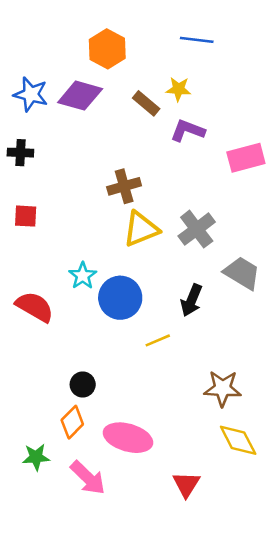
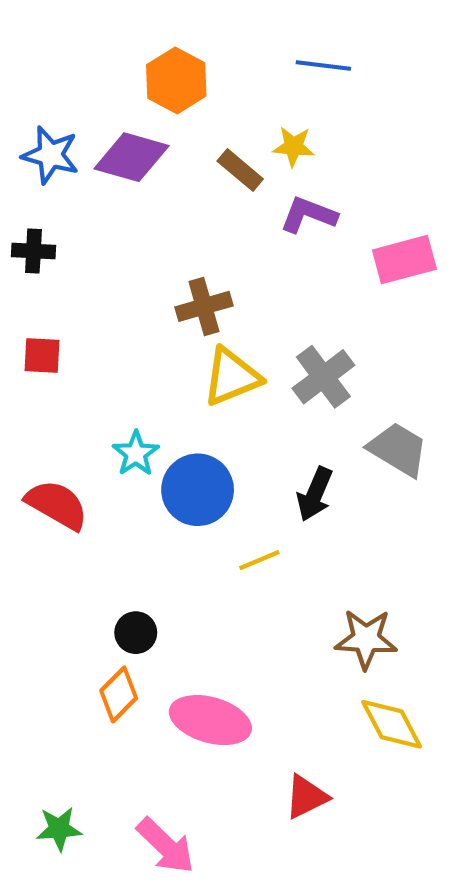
green star: (36, 457) -> (59, 829), moved
pink arrow: (88, 478) -> (166, 846), moved
red triangle: (186, 484) -> (306, 797), turned 32

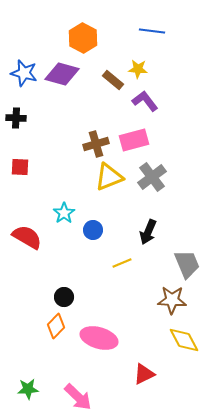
purple L-shape: (308, 215) -> (145, 101), turned 32
pink rectangle: (404, 260) -> (134, 140), moved
gray trapezoid: (398, 449) -> (187, 264), moved, turned 36
blue circle: (198, 490) -> (93, 230), size x0.6

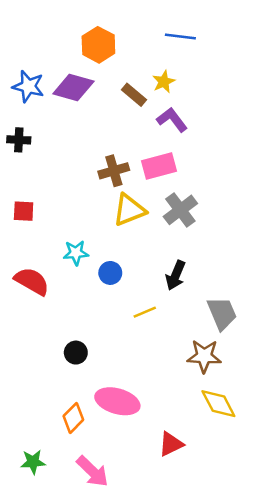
yellow star: (138, 69) -> (164, 82), turned -30
red square: (20, 167) -> (24, 211), moved
cyan star: (64, 213) -> (76, 253), turned 30
orange diamond: (56, 326) -> (73, 418), moved

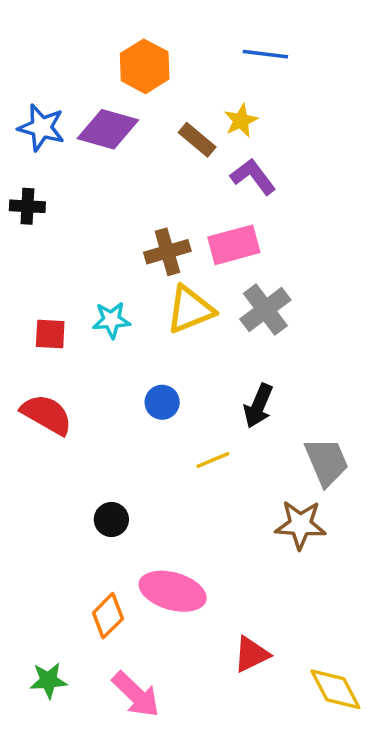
red square: (24, 211) -> (50, 334), moved
cyan star: (76, 253) -> (111, 320), moved
yellow diamond: (218, 404) -> (335, 689), moved

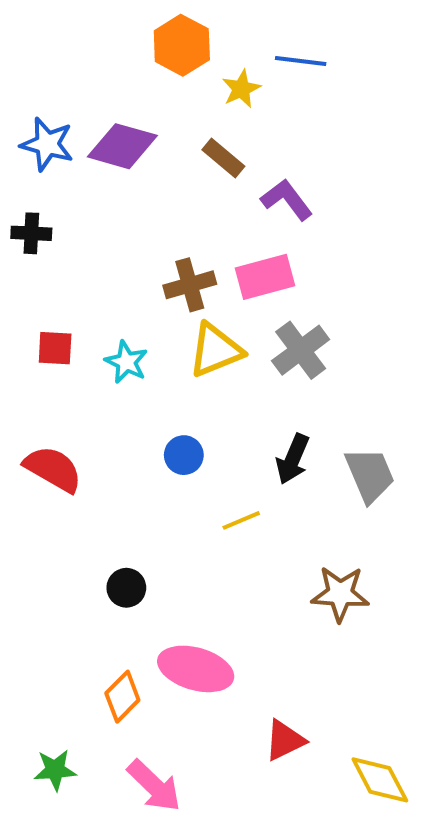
orange hexagon: (145, 66) -> (182, 45), moved
yellow star: (241, 121) -> (241, 89), moved
cyan star: (111, 320) -> (126, 362), turned 30
red square: (50, 334) -> (55, 348), moved
gray trapezoid: (327, 462) -> (370, 475), moved

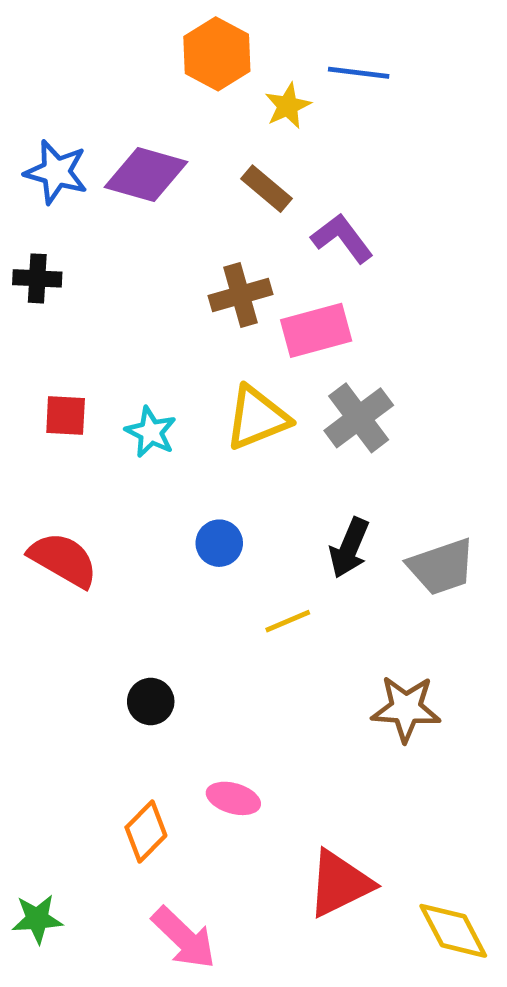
brown cross: (190, 285) -> (241, 295), moved
gray trapezoid: (370, 475) -> (441, 567), turned 94
pink ellipse: (196, 669) -> (233, 798), size x0.6
red triangle: (285, 740) -> (340, 883), size x1.4
green star: (55, 770) -> (37, 919), moved

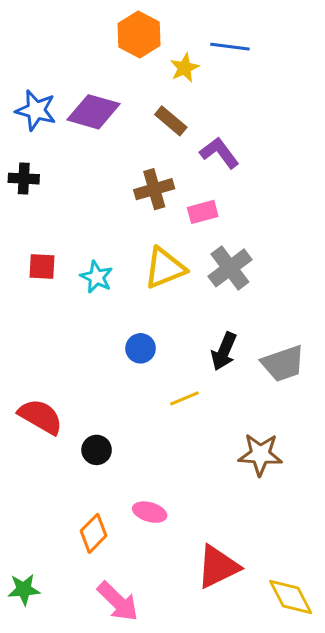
pink rectangle: (316, 330) -> (203, 212), size x0.7
red semicircle: (63, 560) -> (40, 417), moved

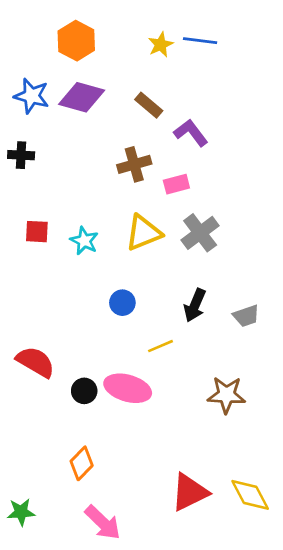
orange hexagon: (139, 35) -> (76, 41), moved
yellow star: (184, 68) -> (161, 45), moved
gray trapezoid: (283, 363) -> (246, 316), size x0.7
pink ellipse: (150, 512) -> (128, 388), moved, size x1.6
yellow diamond: (291, 597) -> (250, 495), moved

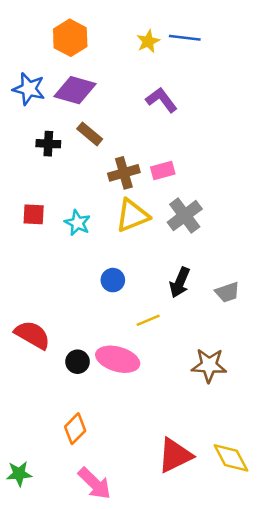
brown rectangle: (149, 105) -> (90, 134), moved
purple L-shape: (191, 133) -> (162, 100), moved
black cross: (21, 155) -> (48, 144), moved
brown cross: (134, 164) -> (124, 173), moved

